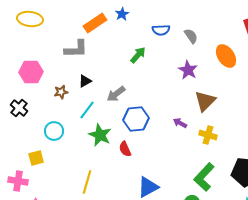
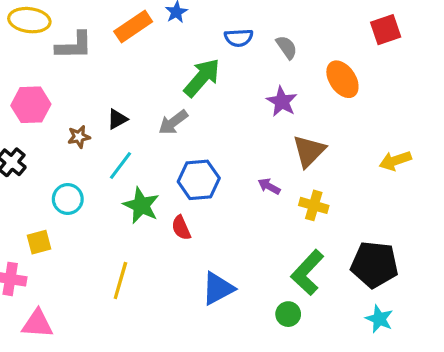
gray L-shape: (76, 49) -> (74, 46), moved
green arrow: (138, 55) -> (202, 78), size x1.5
gray arrow: (116, 94) -> (173, 122), moved

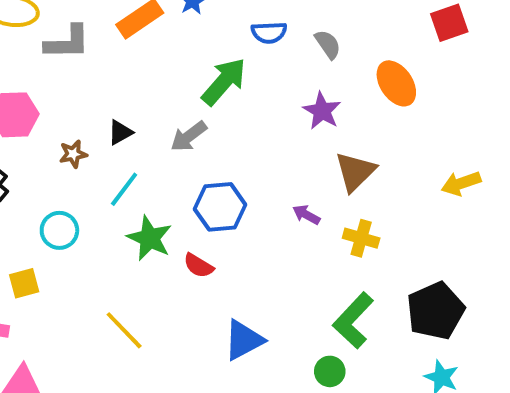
red semicircle: (181, 228) -> (199, 266), turned -35
black pentagon: (374, 265) -> (436, 311), turned -30
yellow line: (120, 281) -> (124, 330), turned -60

